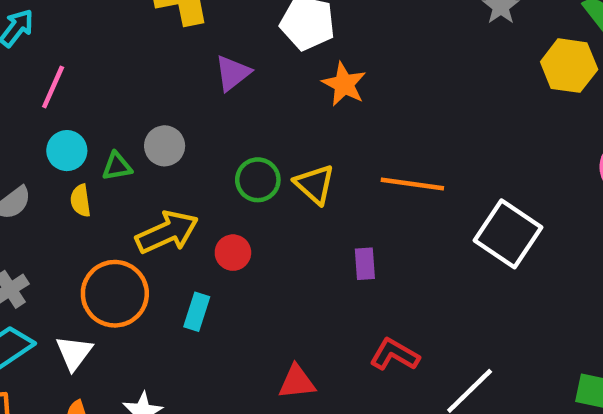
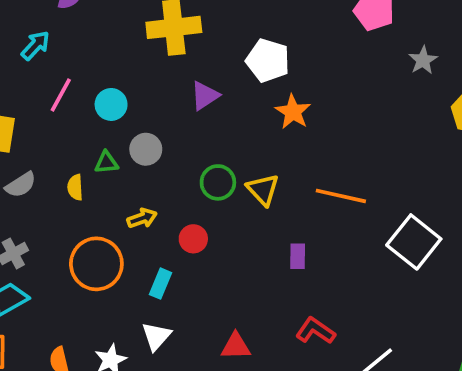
cyan circle: (67, 151) -> (111, 104), moved
yellow arrow: (167, 232) -> (142, 218), size x0.6
white triangle: (74, 353) -> (156, 336), moved

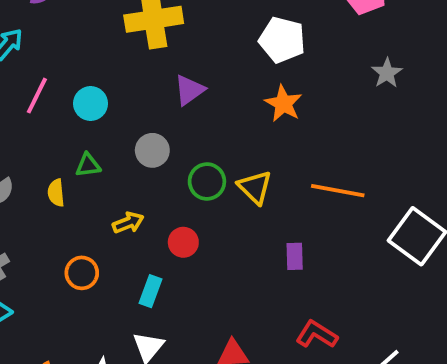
gray star: (423, 60) -> (387, 73), moved
white pentagon: (268, 61) -> (282, 40), moved
gray circle: (146, 149) -> (152, 150), moved
orange circle: (96, 264) -> (82, 273), size x0.6

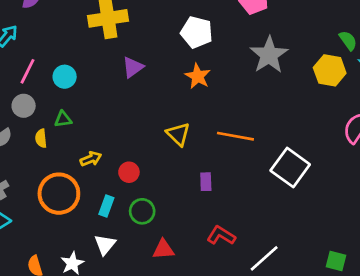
gray star: (387, 73) -> (269, 55), size x1.8
gray circle: (152, 150) -> (24, 106), moved
green circle: (207, 181) -> (142, 211), moved
orange circle: (82, 273) -> (59, 194), size x1.8

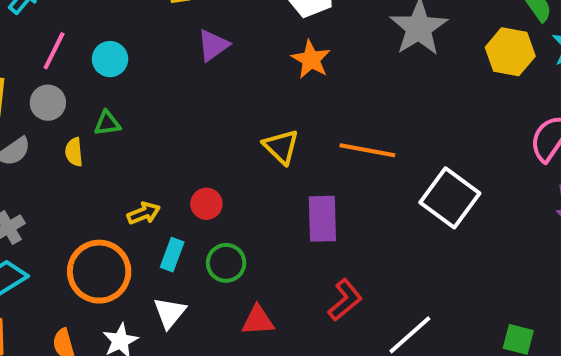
yellow arrow: (91, 159) -> (144, 213), moved
purple rectangle: (206, 182) -> (322, 219), size x1.6
orange circle: (59, 194) -> (99, 272), moved
red L-shape: (221, 235) -> (345, 300), turned 108

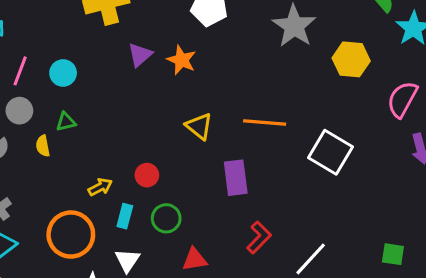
yellow hexagon: (510, 52) -> (351, 59), moved
orange star: (311, 59) -> (182, 60), moved

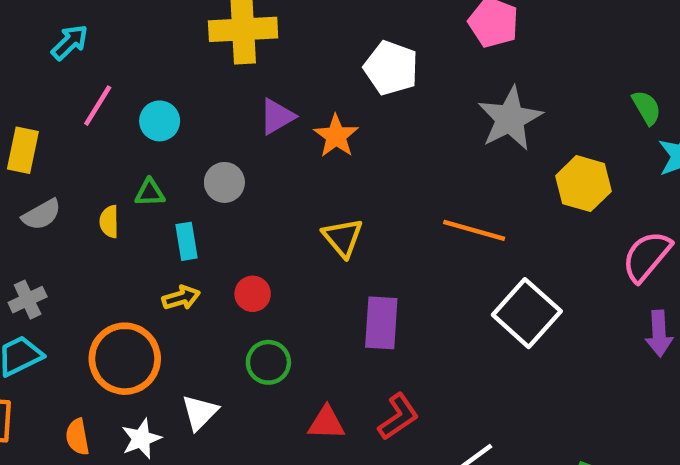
gray circle: (19, 111) -> (224, 182), moved
orange line: (265, 122) -> (474, 230), moved
cyan rectangle: (125, 216) -> (187, 241), moved, turned -35
red triangle: (195, 259) -> (326, 423), moved

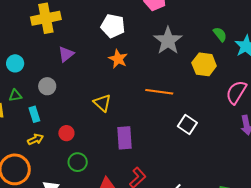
green semicircle: (647, 108) -> (220, 34), moved
orange star: (336, 136) -> (118, 59), moved
white square: (527, 313) -> (187, 125), size x0.7

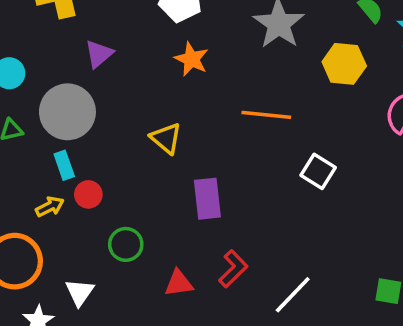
gray circle: (47, 86) -> (67, 112), size x1.8
cyan rectangle: (34, 114) -> (64, 165), moved
red circle: (66, 133) -> (88, 194), moved

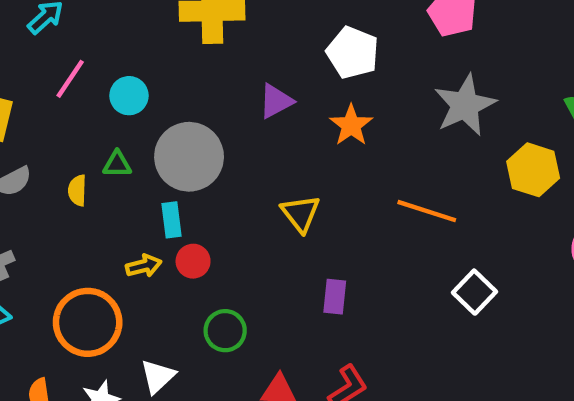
purple triangle: (99, 54) -> (276, 101), moved
purple rectangle: (207, 199) -> (335, 297), size x0.7

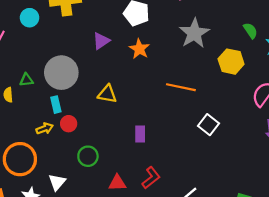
cyan circle: (129, 96) -> (30, 18), moved
yellow triangle: (301, 214) -> (107, 94), moved, turned -36

